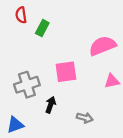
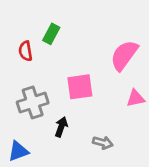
red semicircle: (21, 15) -> (25, 51), moved
pink semicircle: (102, 46) -> (124, 55), turned -32

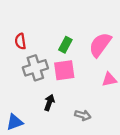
green rectangle: (51, 34) -> (65, 45), moved
gray cross: (33, 103) -> (35, 68), moved

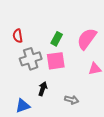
blue triangle: (15, 122) -> (23, 106), moved

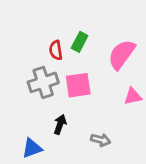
red semicircle: (18, 36) -> (56, 50), moved
green rectangle: (57, 39) -> (80, 42), moved

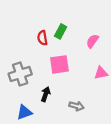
pink semicircle: (122, 54) -> (92, 41), size x0.6
gray cross: (43, 82) -> (20, 74), moved

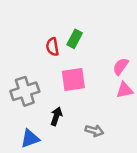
pink semicircle: (92, 41) -> (121, 66), moved

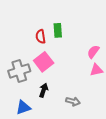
green rectangle: (75, 39) -> (58, 30), turned -32
pink square: (73, 80) -> (44, 62), moved, turned -30

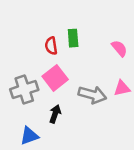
pink semicircle: (93, 52) -> (119, 48), moved, turned 104
gray arrow: (73, 101) -> (92, 95), moved, size x1.5

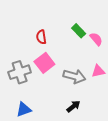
green rectangle: (73, 38) -> (79, 31), moved, turned -40
black arrow: (55, 114) -> (73, 106), moved, turned 32

